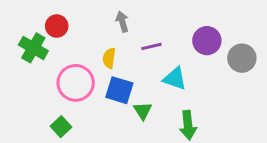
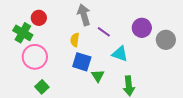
gray arrow: (122, 22) -> (84, 15), size x1.5
purple line: (151, 46) -> (104, 32), turned 48
pink circle: (76, 83) -> (35, 57), moved

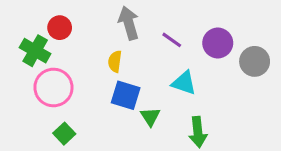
purple line: (104, 32) -> (172, 40), moved

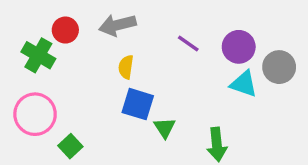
gray arrow: (129, 23) -> (118, 25), moved, turned -88
cyan triangle: (184, 83) -> (244, 84), moved
pink circle: (53, 88) -> (35, 114), moved

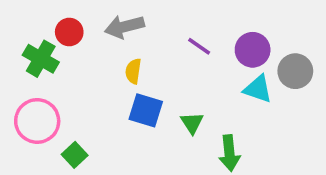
green triangle: (165, 128) -> (192, 123), moved

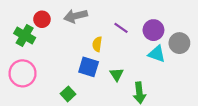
yellow semicircle: (133, 71) -> (97, 44), moved
green square: (75, 155) -> (68, 94), moved

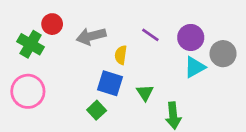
gray arrow: (76, 16) -> (91, 36), moved
cyan triangle: (157, 54) -> (195, 67), turned -48
green square: (68, 94) -> (97, 110), moved

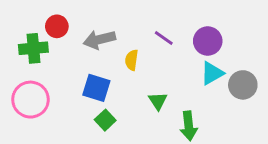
green cross: (31, 44) -> (33, 48), turned -35
gray circle: (223, 54) -> (243, 85), moved
blue square: (110, 83) -> (96, 88), moved

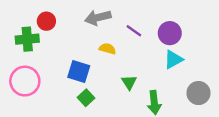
gray arrow: (99, 40) -> (98, 18), moved
yellow semicircle: (132, 60) -> (107, 49), turned 98
gray circle: (243, 85) -> (198, 93), moved

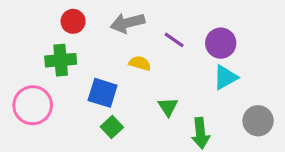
red circle: (46, 21) -> (73, 21), moved
green cross: (27, 39) -> (61, 60), moved

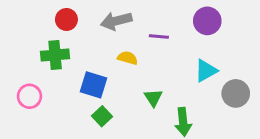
purple line: (174, 40) -> (159, 37), turned -30
purple circle: (221, 43) -> (207, 21), moved
pink circle: (33, 105) -> (29, 96), size x0.7
gray circle: (258, 121) -> (236, 93), moved

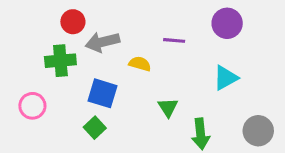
gray arrow: (116, 21) -> (103, 42), moved
gray circle: (236, 93) -> (258, 131), moved
green square: (102, 116) -> (95, 128), moved

